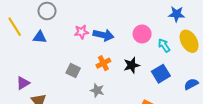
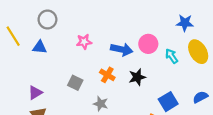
blue arrow: (103, 35) -> (122, 49), moved
orange cross: (103, 63) -> (107, 75), turned -32
blue square: (161, 74) -> (168, 102), moved
purple triangle: (23, 83) -> (35, 93), moved

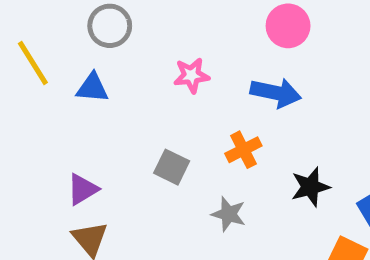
pink circle: (148, 44) -> (288, 26), moved
orange cross: (107, 75) -> (243, 150), turned 32
black star: (137, 77) -> (310, 187), moved

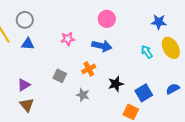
gray circle: (110, 26) -> (25, 20), moved

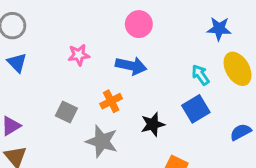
blue triangle: (28, 44) -> (17, 63), turned 40
blue square: (144, 93) -> (196, 109), moved
gray star: (83, 95) -> (102, 141), size x1.5

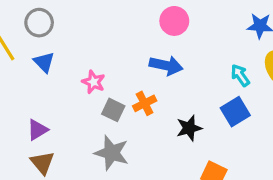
pink star: (79, 55) -> (93, 82), moved, turned 30
gray square: (66, 112) -> (113, 110), moved
gray star: (102, 141) -> (112, 153), moved

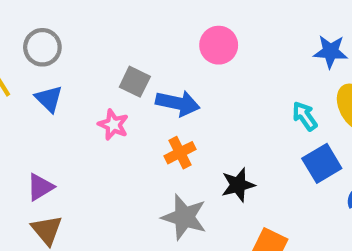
blue arrow: (166, 65) -> (178, 103), moved
gray square: (113, 110) -> (135, 82), moved
blue square: (235, 112) -> (322, 163), moved
gray star: (112, 153) -> (184, 217), moved

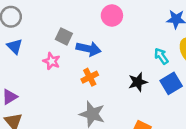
black star: (238, 185) -> (138, 82), moved

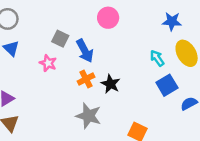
blue arrow: (89, 49) -> (85, 51), turned 50
black star: (138, 82) -> (111, 84), moved, turned -30

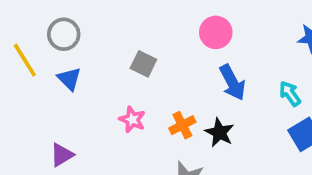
blue arrow: (85, 51) -> (232, 82), moved
pink star: (48, 63) -> (132, 120), moved

